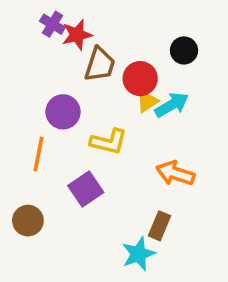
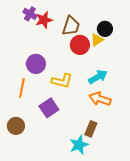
brown trapezoid: (100, 65) -> (71, 26), moved
yellow triangle: (147, 101) -> (97, 40), moved
cyan arrow: (172, 105) -> (98, 77), moved

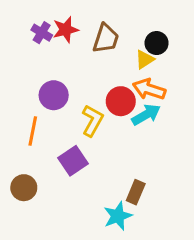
purple cross: (30, 14) -> (42, 33), moved
red circle: (80, 45) -> (121, 101), moved
yellow L-shape: (62, 81) -> (92, 121), turned -75
orange arrow: (100, 99) -> (149, 89), moved

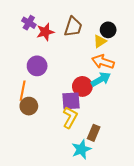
red star: (66, 30) -> (45, 32), moved
red circle: (121, 101) -> (82, 86), moved
yellow L-shape: (92, 121) -> (70, 117), moved
purple square: (73, 161) -> (71, 101), moved, turned 30
brown circle: (24, 188) -> (29, 106), moved

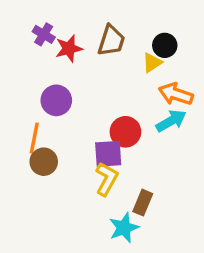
orange arrow: (103, 62) -> (176, 94), moved
cyan arrow: (101, 79) -> (171, 121), moved

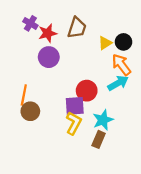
black circle: (165, 45) -> (124, 42), moved
orange arrow: (176, 94) -> (121, 65), turned 35
purple circle: (56, 100) -> (49, 57), moved
cyan star: (124, 228) -> (103, 120), moved

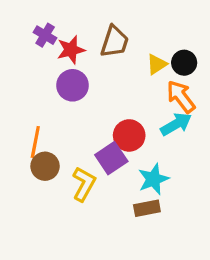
purple square: (75, 106) -> (111, 158), turned -30
yellow L-shape: (74, 123) -> (84, 184), moved
brown rectangle: (99, 139) -> (147, 208), turned 56

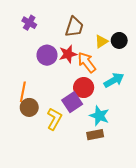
red star: (71, 50) -> (68, 54), moved
orange arrow: (181, 97) -> (87, 62), moved
cyan star: (153, 179) -> (99, 116), turned -30

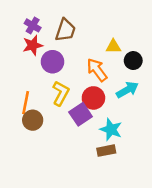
brown trapezoid: (74, 27) -> (65, 30), moved
black circle: (119, 40) -> (133, 61), moved
yellow triangle: (101, 42) -> (113, 47), turned 32
red star: (68, 54) -> (33, 45), moved
yellow L-shape: (54, 119) -> (61, 93), moved

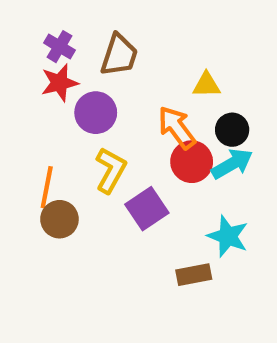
black circle: (133, 61) -> (232, 130), moved
red circle: (93, 98) -> (192, 162), moved
cyan star: (111, 130) -> (228, 236), moved

